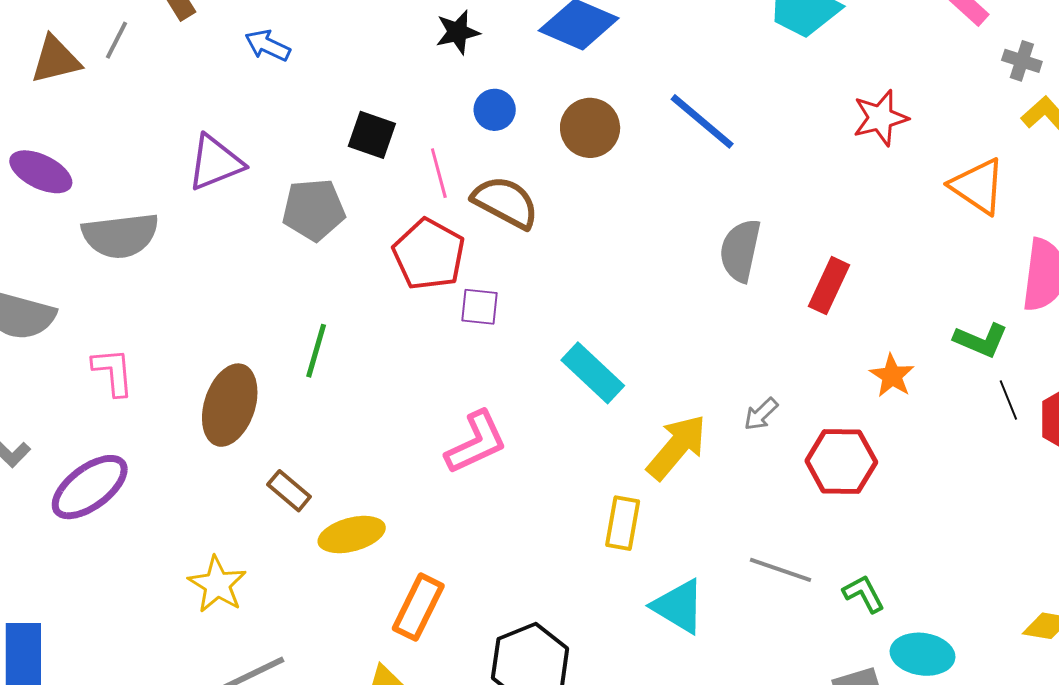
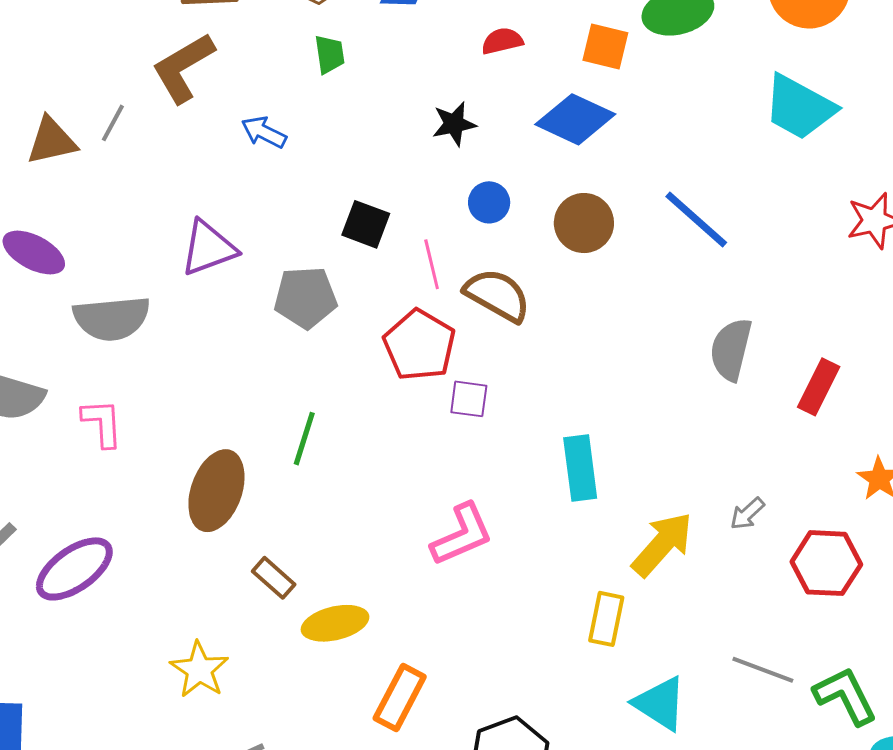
pink L-shape: (113, 372) -> (102, 423), moved
cyan rectangle: (593, 373) -> (580, 468), turned 38
green L-shape: (864, 594) -> (845, 696), size x1.5

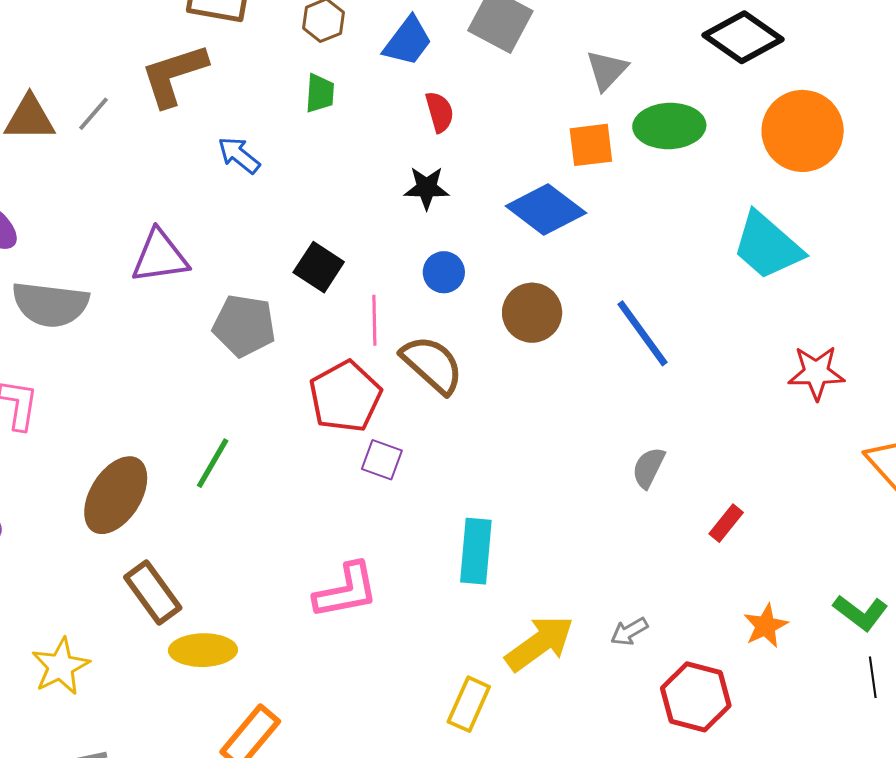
red semicircle: (502, 41) -> (440, 112), moved, turned 75
orange square: (605, 47) -> (591, 145), turned -33
gray semicircle: (731, 349) -> (648, 468), size x0.7
red rectangle: (819, 387) -> (726, 523), size x0.7
brown rectangle: (274, 578) -> (153, 593), size x1.4

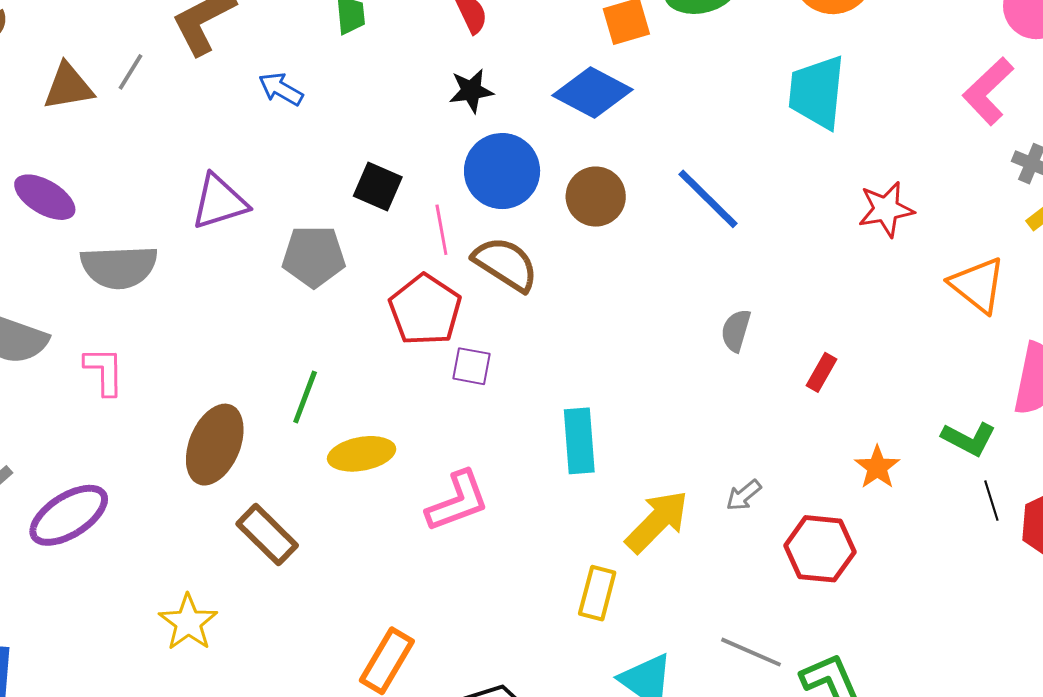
cyan trapezoid: (767, 246) -> (817, 92), turned 64
blue circle: (444, 272) -> (502, 171), size x1.8
yellow ellipse: (203, 650) -> (362, 454), moved

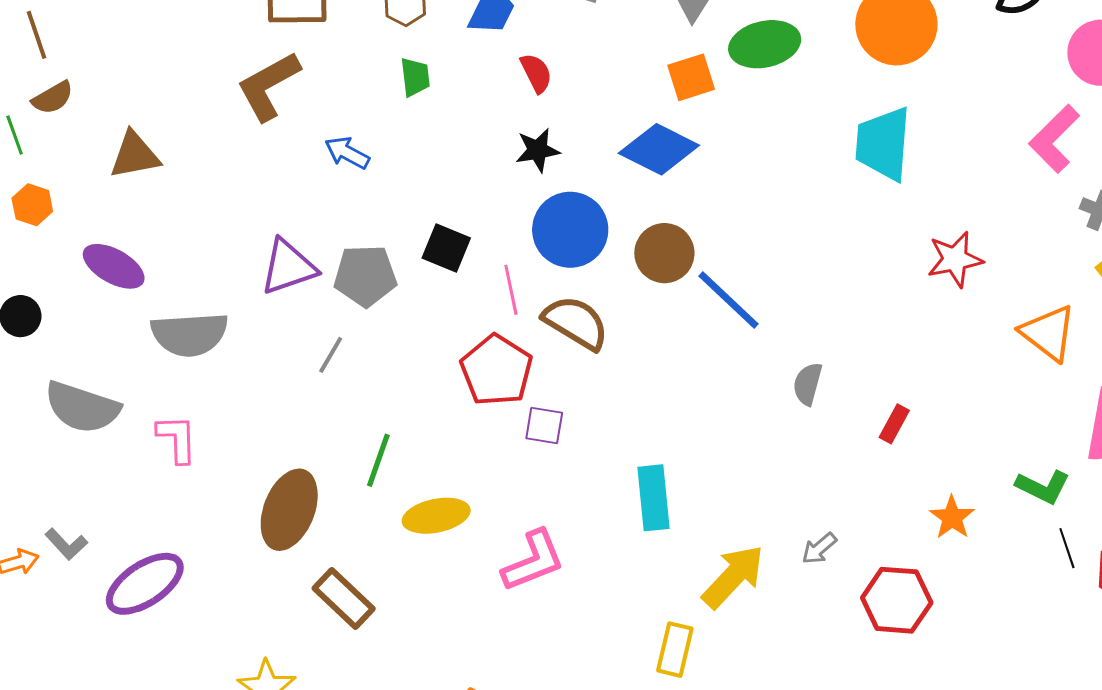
gray line: (130, 72) -> (331, 355), moved
blue line: (708, 199) -> (728, 300), moved
gray pentagon: (314, 256) -> (365, 276), moved

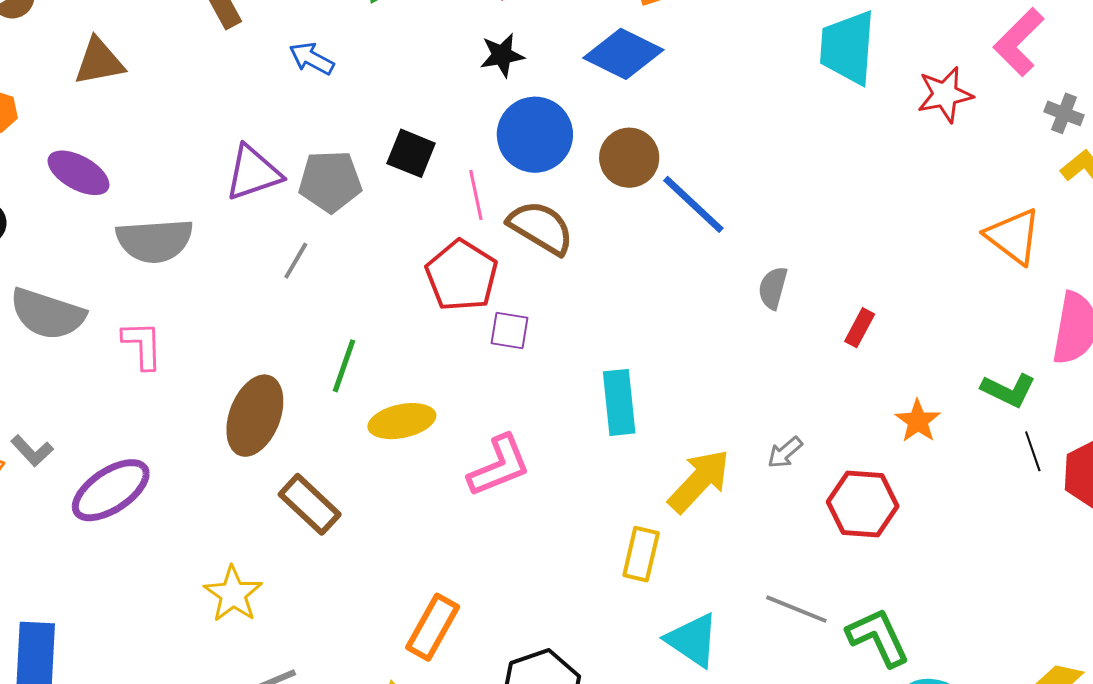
red star: (955, 259) -> (945, 94), moved

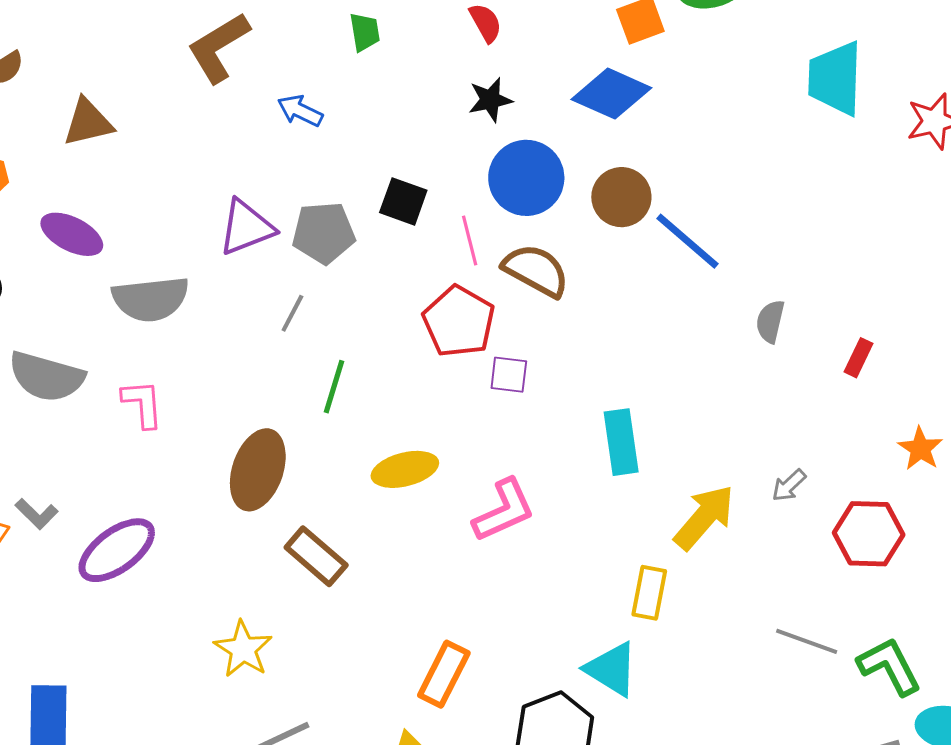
green line: (344, 366) -> (334, 387), moved
cyan triangle: (693, 640) -> (612, 669), moved

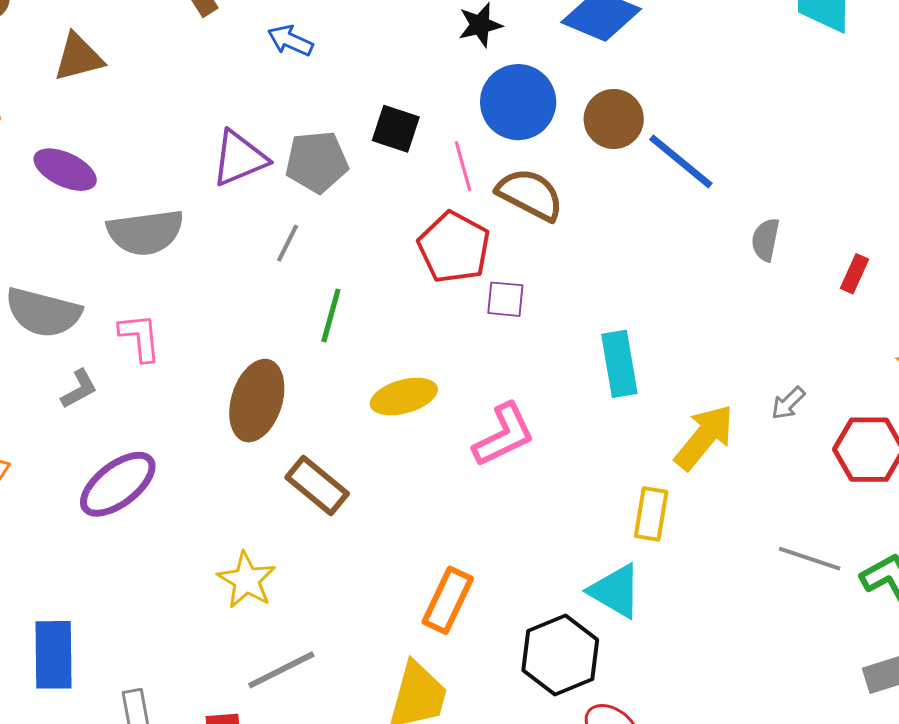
gray L-shape: (37, 514) -> (79, 389), moved, turned -72

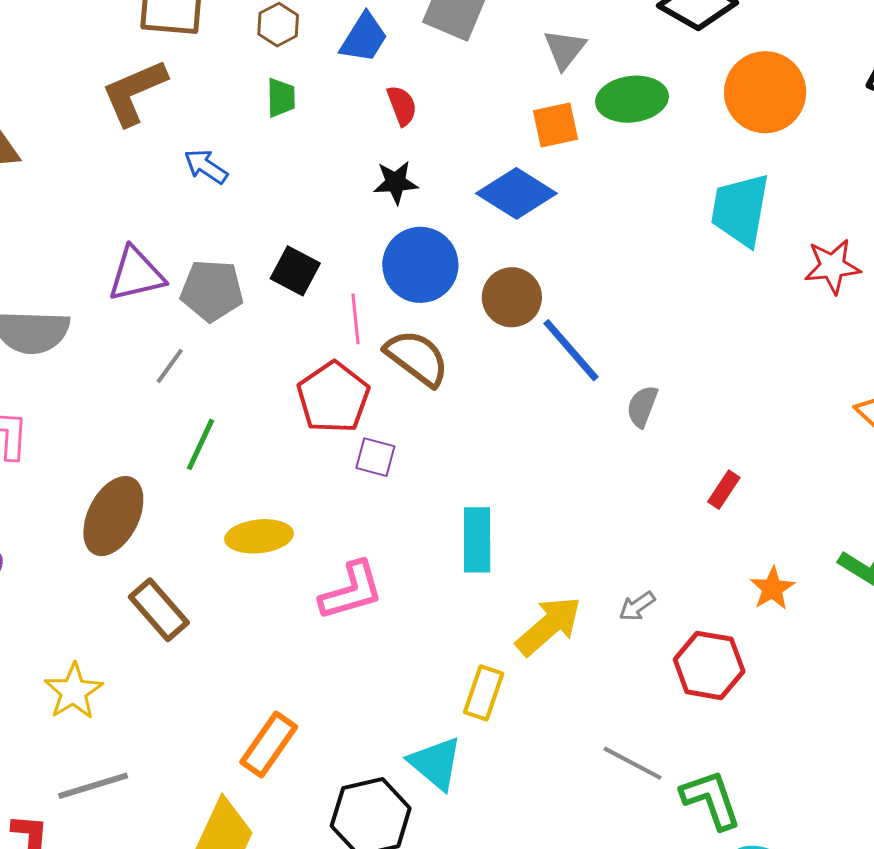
gray semicircle: (765, 240) -> (642, 406), moved

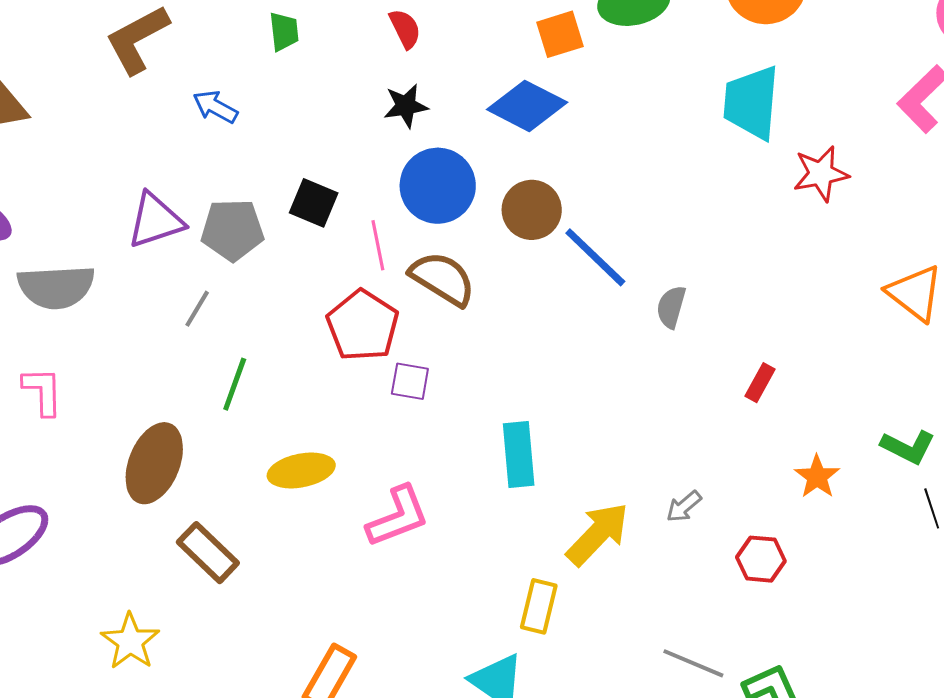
red star: (832, 266) -> (821, 174), moved
red hexagon: (709, 665) -> (761, 559), size x0.7

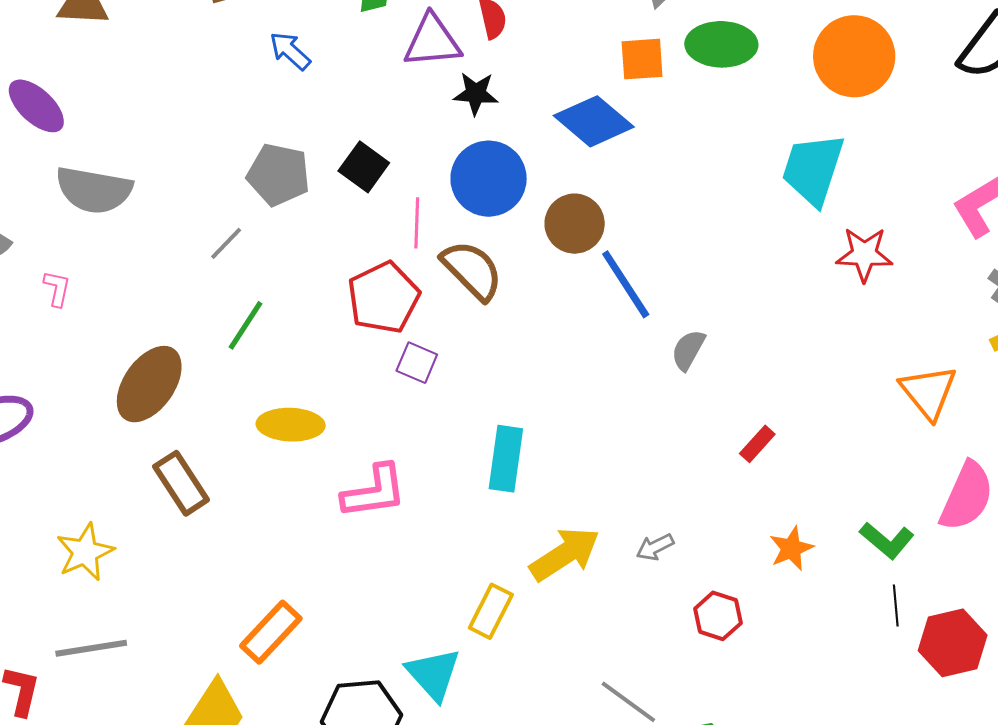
purple triangle: (155, 220) -> (432, 41), moved
pink L-shape: (43, 391) -> (57, 288), size x0.7

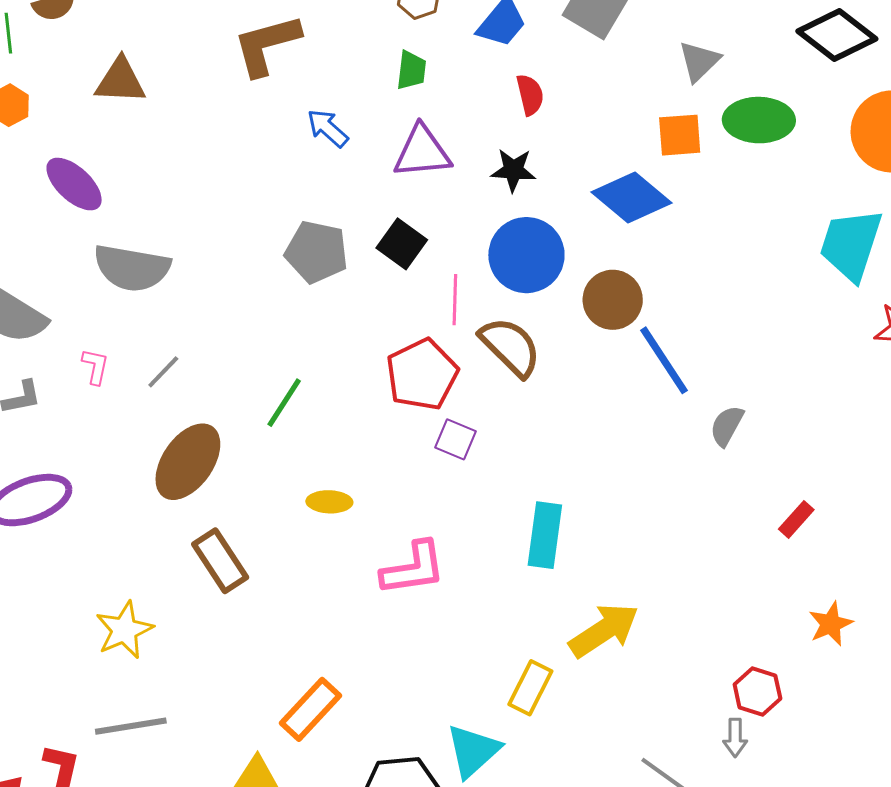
purple triangle: (432, 41) -> (422, 152), moved
gray line: (226, 243) -> (163, 372), moved
yellow ellipse: (291, 425) -> (329, 502), size x0.7
gray arrow: (655, 547) -> (735, 738), moved, turned -63
cyan triangle: (433, 674) -> (473, 751), turned 30

